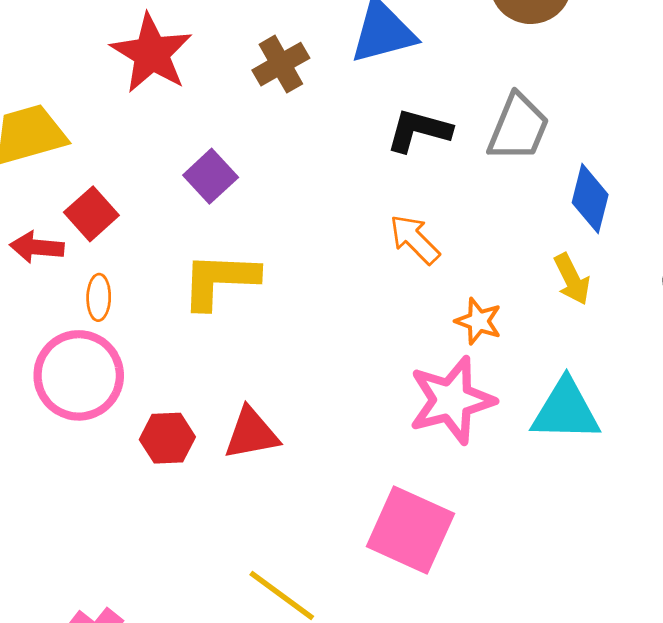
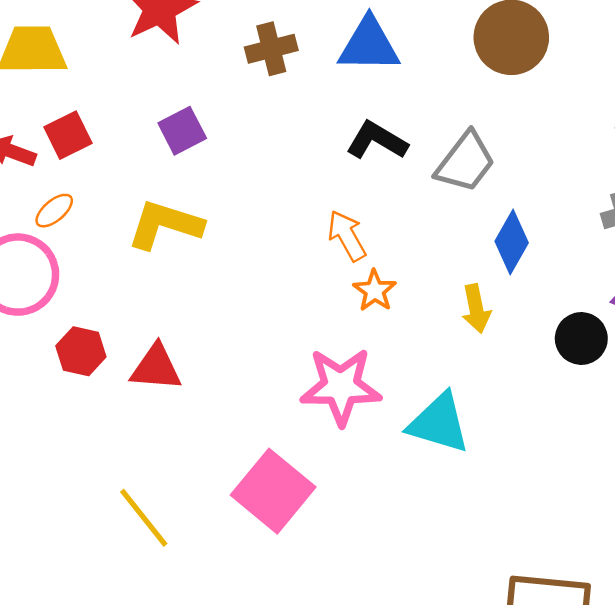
orange ellipse: (99, 297) -> (54, 211), turned 33
orange star: (478, 321) -> (375, 291), moved

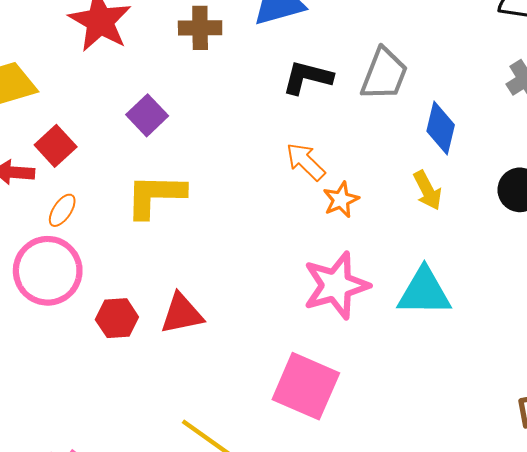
brown cross: (271, 49) -> (200, 28), turned 30
orange star: (375, 291) -> (341, 200), turned 30

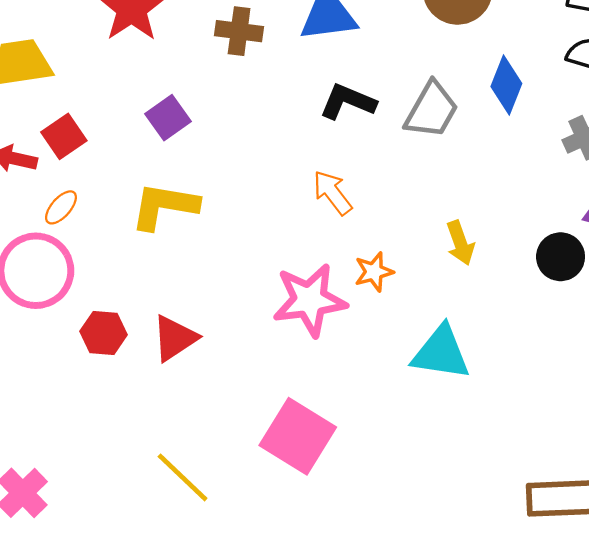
blue diamond: (441, 128) -> (506, 85), moved
orange star: (341, 200) -> (374, 272), moved
pink star: (336, 285) -> (310, 300), moved
red triangle: (182, 314) -> (175, 338), turned -30

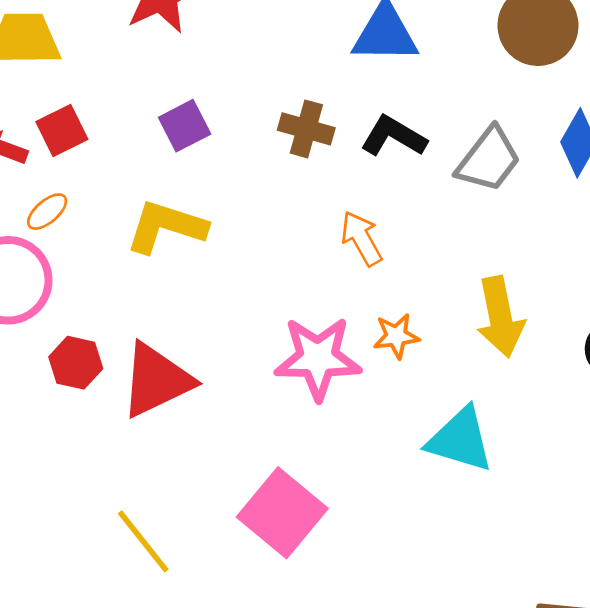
brown cross: (239, 31) -> (306, 129), moved
yellow arrow: (460, 243) -> (500, 317), size x1.5
red triangle: (175, 338) -> (156, 380), size x1.4

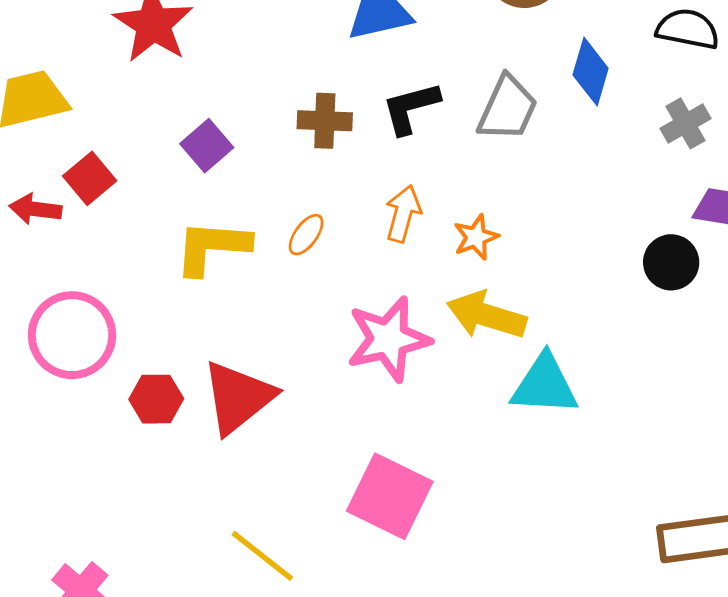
black L-shape: (394, 136) -> (411, 108), turned -32
orange ellipse: (47, 212) -> (306, 235), moved
orange arrow: (361, 238) -> (403, 214), turned 58
yellow arrow: (500, 317) -> (487, 315), moved, turned 132
orange star: (396, 336) -> (476, 237), moved

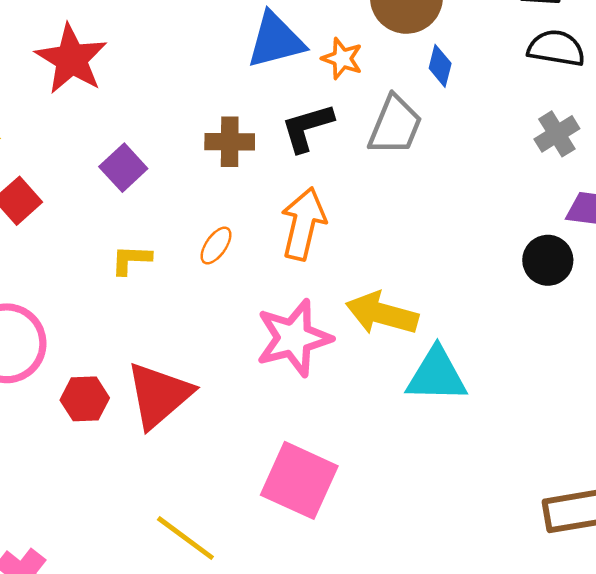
blue diamond: (591, 72) -> (440, 66), moved, size x0.7
orange arrow: (403, 214) -> (303, 224), size x1.4
orange star: (476, 237) -> (342, 59), moved, turned -30
yellow L-shape: (212, 247) -> (131, 260), size x0.6

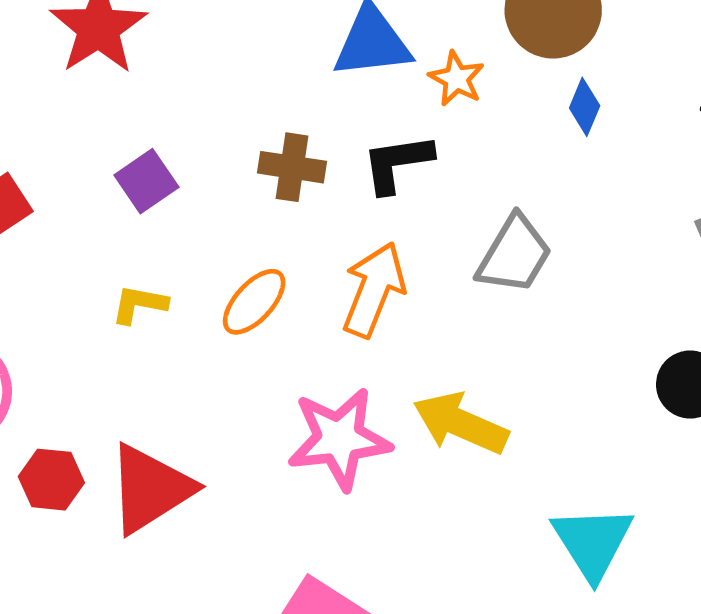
gray trapezoid: (395, 125) -> (514, 255), moved
orange ellipse: (216, 245) -> (254, 302), size x1.4
cyan triangle: (437, 375) -> (592, 542), moved, turned 48

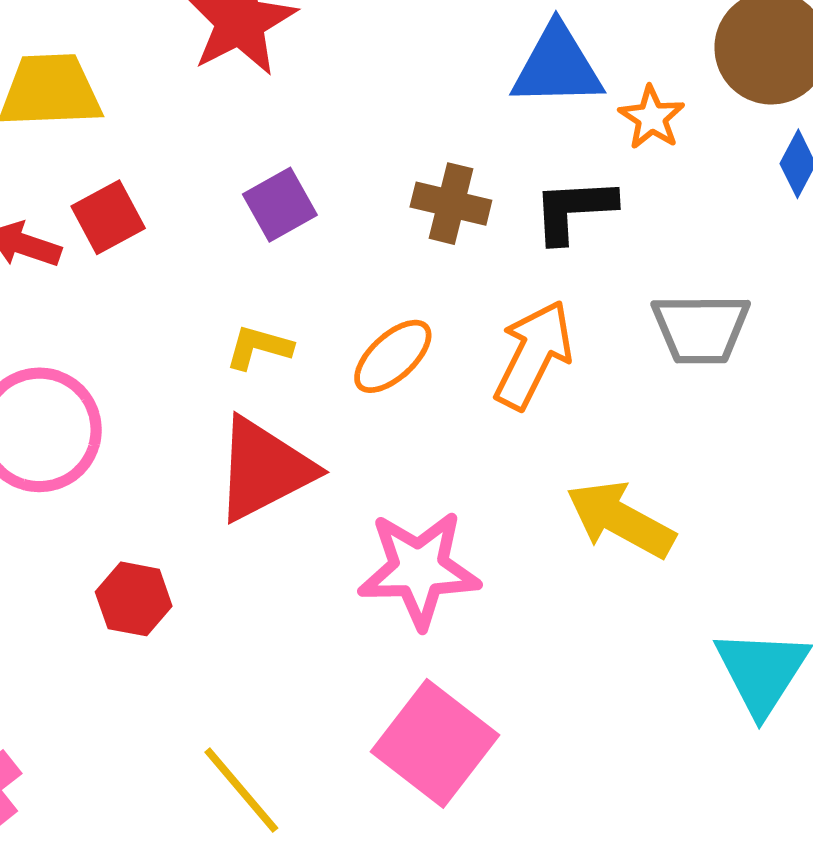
gray trapezoid: (514, 255) -> (701, 329), turned 54
pink star: (339, 439) -> (419, 569), moved
red hexagon: (51, 480) -> (134, 599), moved
red triangle: (150, 489) -> (264, 469), moved

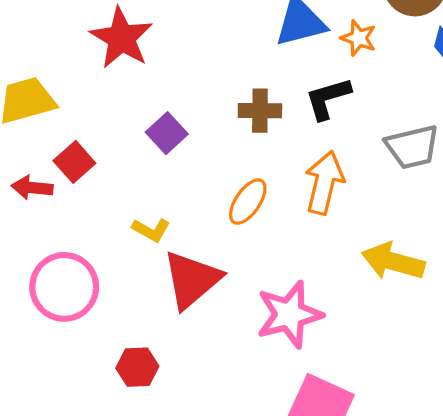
yellow L-shape: (259, 347) -> (151, 230), moved, turned -153

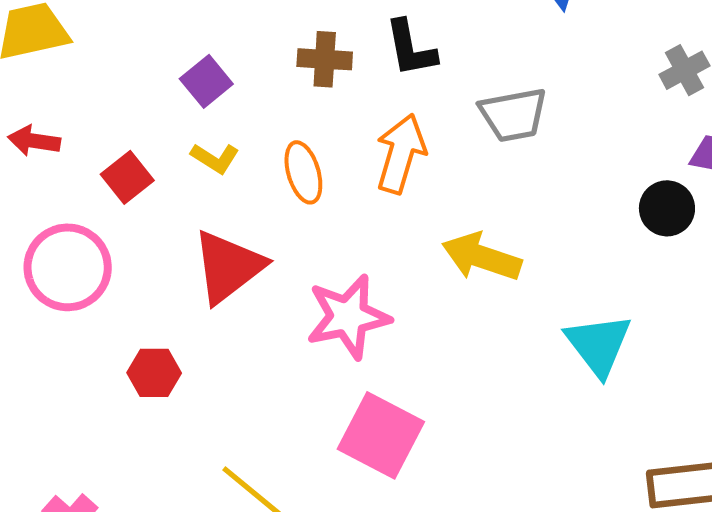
black L-shape: (328, 98) -> (411, 48), turned -87
red square: (74, 162) -> (127, 177), moved
orange ellipse: (248, 202) -> (303, 172), turned -54
yellow L-shape: (151, 230) -> (215, 158), moved

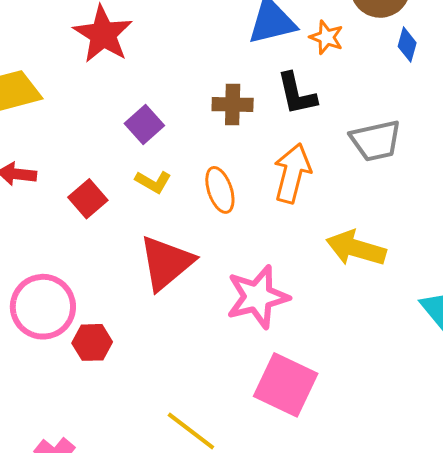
pink circle: (68, 267) -> (43, 307), moved
red hexagon: (154, 373) -> (92, 342), moved

